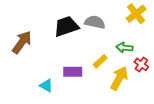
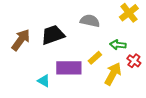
black trapezoid: (66, 26) -> (53, 35), moved
purple rectangle: (73, 72) -> (69, 68), size x1.4

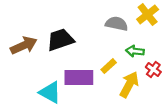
gray semicircle: (90, 21) -> (117, 24), moved
brown arrow: (21, 40) -> (24, 45), turned 30
cyan triangle: (44, 81) -> (50, 92), size x1.5

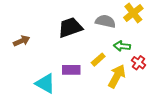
black trapezoid: (60, 40) -> (70, 27), moved
brown arrow: (24, 45) -> (22, 41), size x0.7
purple rectangle: (79, 78) -> (71, 70), size x0.7

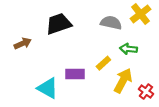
black trapezoid: (70, 27) -> (59, 24), moved
red cross: (139, 63) -> (146, 91), moved

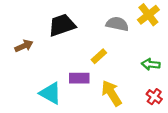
green arrow: (128, 49) -> (151, 64), moved
yellow rectangle: (103, 63) -> (99, 56), moved
yellow arrow: (123, 81) -> (112, 93), moved, turned -60

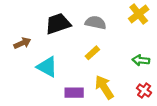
gray semicircle: (117, 24) -> (96, 23), moved
purple rectangle: (79, 78) -> (74, 93), moved
cyan triangle: (50, 93) -> (47, 67), moved

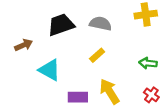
yellow cross: (139, 14) -> (146, 15), turned 30

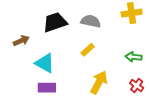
yellow arrow: (110, 91) -> (99, 82), turned 60
purple rectangle: (78, 97) -> (47, 88), moved

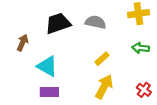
brown arrow: (21, 41) -> (23, 43), turned -42
yellow rectangle: (88, 50) -> (102, 59), moved
green arrow: (134, 57) -> (141, 48), moved

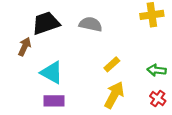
gray semicircle: (96, 22) -> (91, 24), moved
black trapezoid: (58, 23) -> (46, 23), moved
green arrow: (141, 48) -> (157, 70), moved

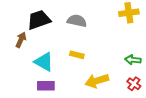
yellow rectangle: (112, 64) -> (77, 55), moved, turned 56
yellow arrow: (114, 95) -> (97, 81), turned -135

